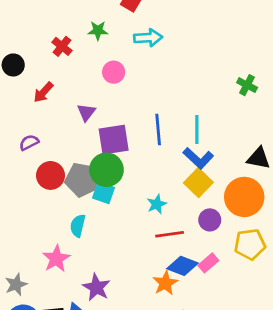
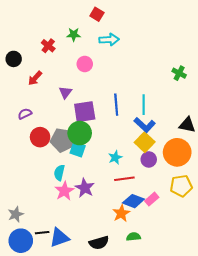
purple circle: (210, 220) -> (149, 159), moved
pink star: (56, 259) -> (64, 191), moved
purple star: (96, 287) -> (85, 188), moved

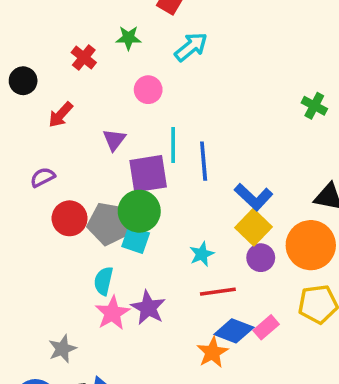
cyan arrow: (109, 40) -> (191, 47), turned -36
cyan line: (144, 105) -> (173, 145), moved
gray star: (16, 214) -> (62, 349), moved

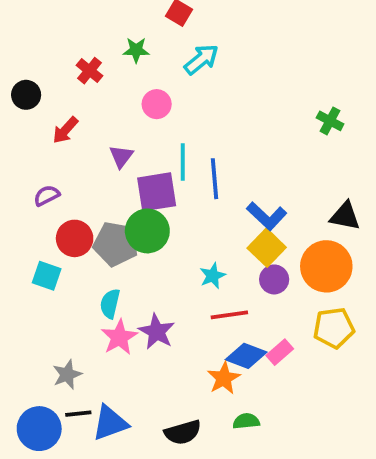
cyan square: (136, 240) -> (47, 276), moved

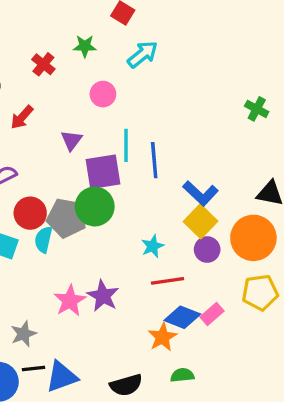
cyan semicircle: (110, 304) -> (43, 240), moved

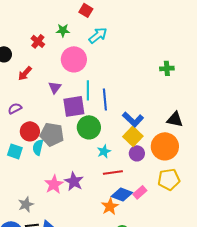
pink circle: (103, 94) -> (74, 59), size x1.6
green cross: (257, 109) -> (167, 68), turned -32
green circle: (95, 206) -> (89, 127), moved

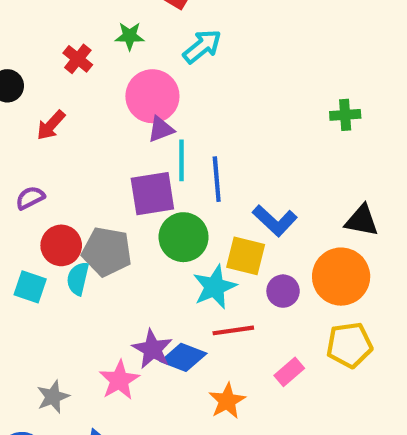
purple triangle: (55, 87) -> (161, 129), moved, turned 32
yellow square: (133, 136) -> (246, 256), moved, turned -30
cyan star: (104, 151) -> (215, 287), size x1.5
pink star: (54, 184) -> (119, 380), moved
blue diamond: (122, 194) -> (184, 357), moved

